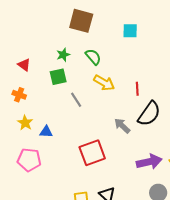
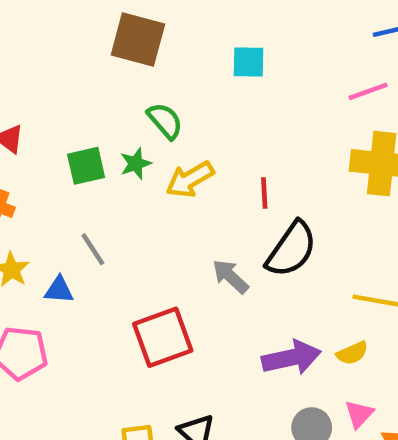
green star: (63, 55) -> (136, 164), moved
yellow arrow: (104, 83) -> (190, 179), turned 120
gray line: (76, 100) -> (93, 249), moved

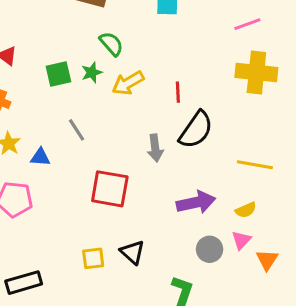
gray line: (93, 249) -> (77, 130), moved
gray arrow: (230, 276) -> (155, 148), turned -140
red square: (163, 337) -> (110, 189), turned 30
yellow semicircle: (352, 353) -> (246, 210), moved

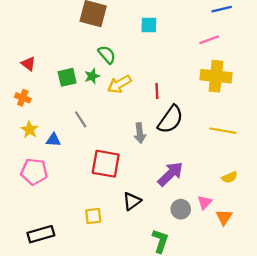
yellow line: (255, 165) -> (223, 131), moved
purple arrow: (196, 202) -> (170, 174), turned -32
yellow semicircle: (246, 210) -> (230, 177), moved
black triangle: (132, 252) -> (132, 201), moved, turned 42

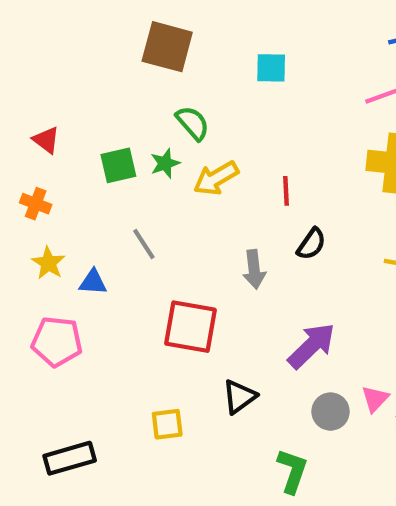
black semicircle: (170, 119) -> (311, 244), size x0.6

